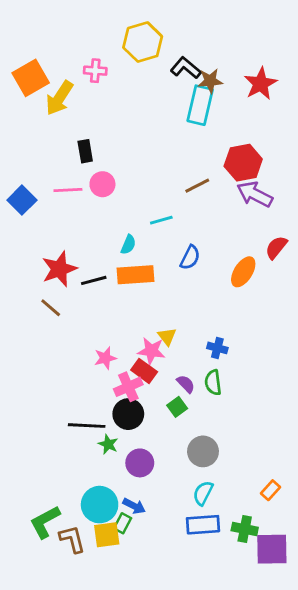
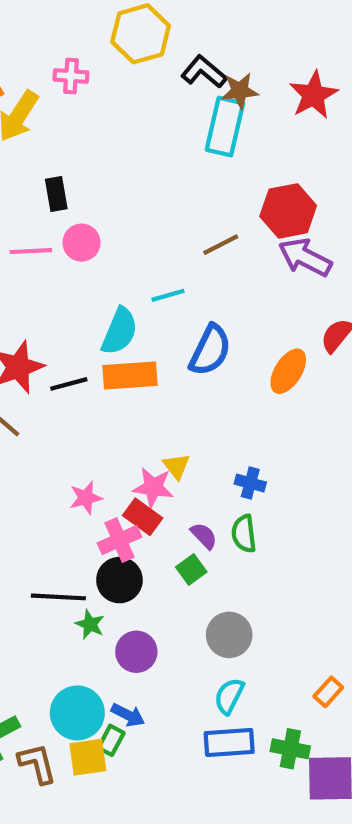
cyan semicircle: (128, 245) -> (119, 331), size x1.6
blue semicircle: (190, 257) -> (210, 350), size x1.4

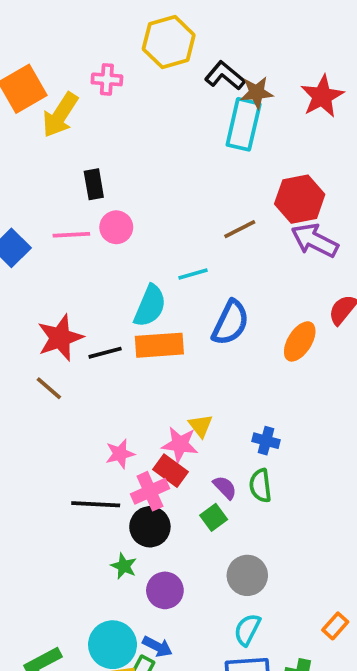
black line: (58, 597) -> (96, 504), moved

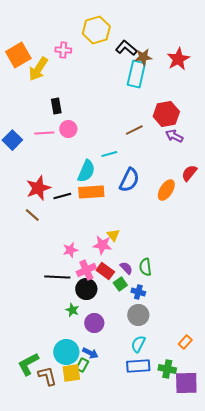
purple arrow: (315, 240) -> (174, 136), size x0.7
blue cross: (266, 441) -> (138, 292), moved
red rectangle: (171, 471) -> (105, 271), moved

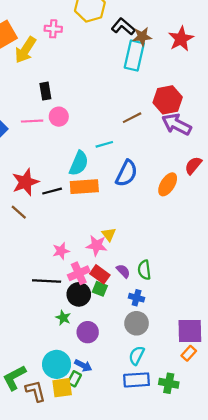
purple arrow: (174, 136) -> (177, 124), size x1.5
green square: (120, 284) -> (100, 289), moved, turned -32
purple square: (186, 383) -> (190, 331), moved

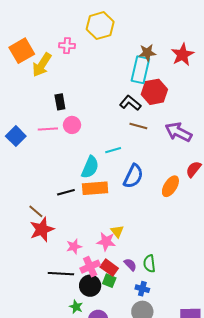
black L-shape: (123, 27) -> (130, 103), moved
red hexagon: (168, 100) -> (154, 92), moved
brown line: (132, 118) -> (138, 126), turned 42
red star: (25, 182) -> (42, 229), moved

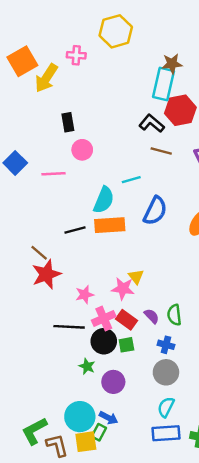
pink line: (48, 129) -> (53, 174), moved
green square: (109, 281) -> (126, 345), moved, turned -32

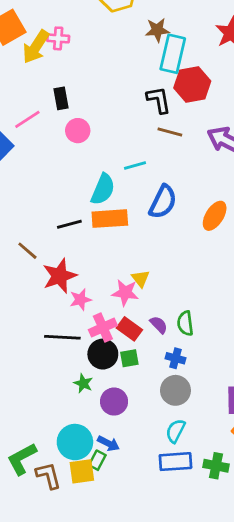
pink cross: (76, 55) -> (58, 38), moved
brown star: (172, 64) -> (157, 30), moved
black L-shape: (152, 123) -> (159, 100), turned 40
pink line: (53, 174) -> (27, 119), moved, turned -30
red star: (46, 274) -> (60, 276), moved

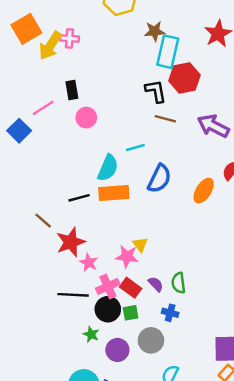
pink star: (81, 300) -> (89, 262), turned -30
gray circle: (175, 390) -> (151, 340), moved

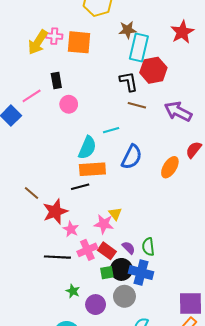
orange square: (26, 29) -> (79, 42), moved, turned 35
black line: (79, 198) -> (80, 187), moved
black circle: (108, 309) -> (121, 269), moved
blue cross: (170, 313) -> (141, 273), size x1.6

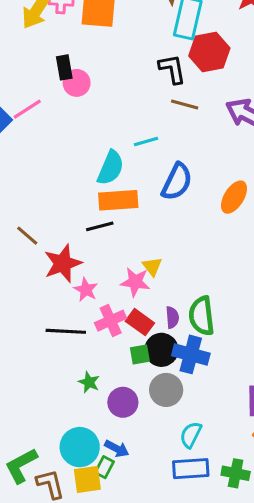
pink line: (32, 96) -> (27, 109), moved
pink circle: (69, 104) -> (77, 83), moved
green semicircle: (148, 247) -> (202, 316), size x1.4
purple semicircle: (129, 248) -> (172, 317), turned 40

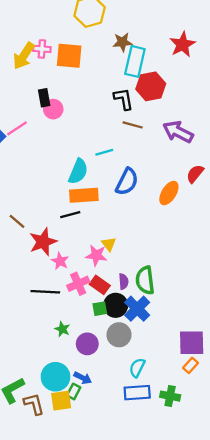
blue cross: (191, 354) -> (137, 309), turned 30

